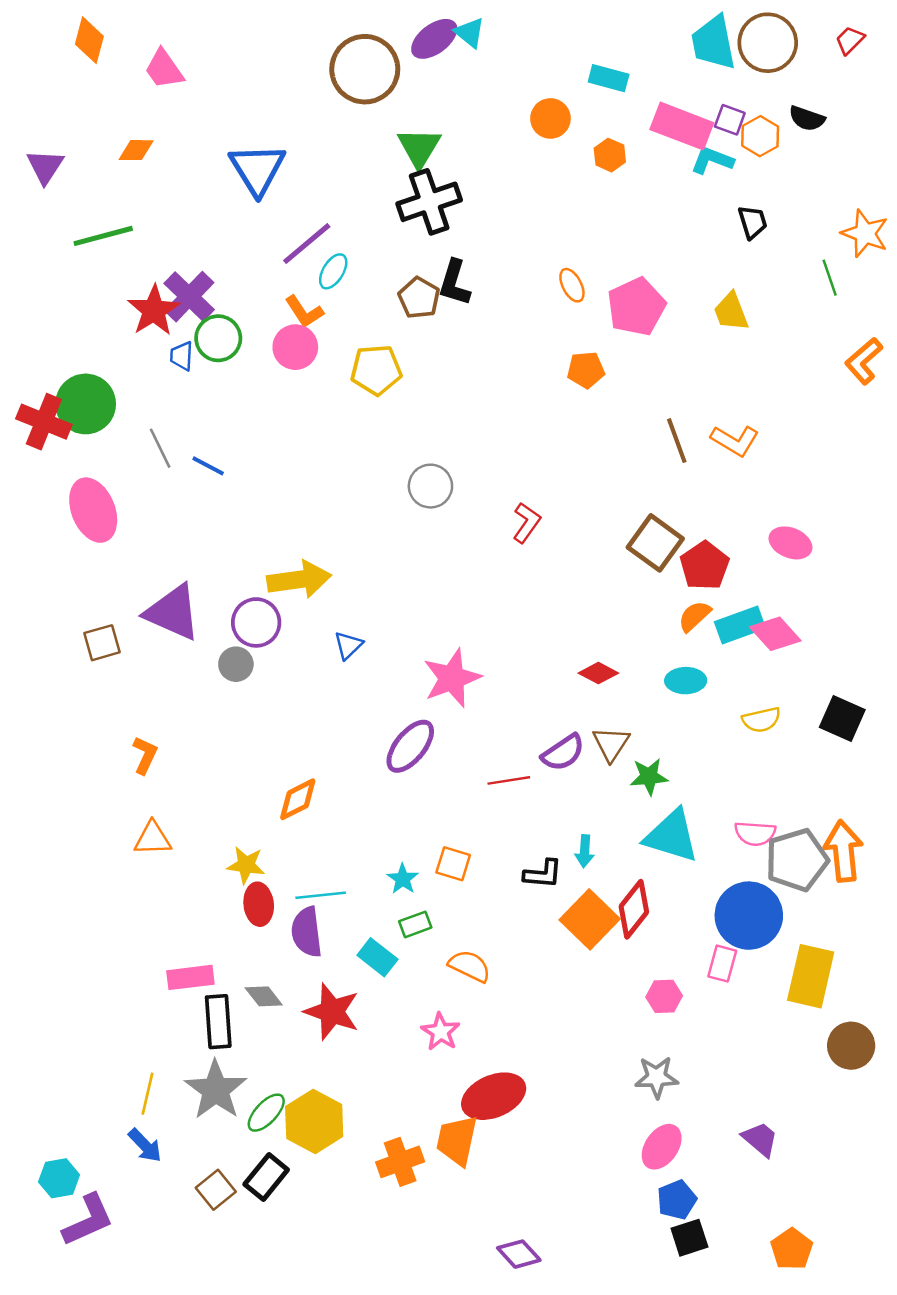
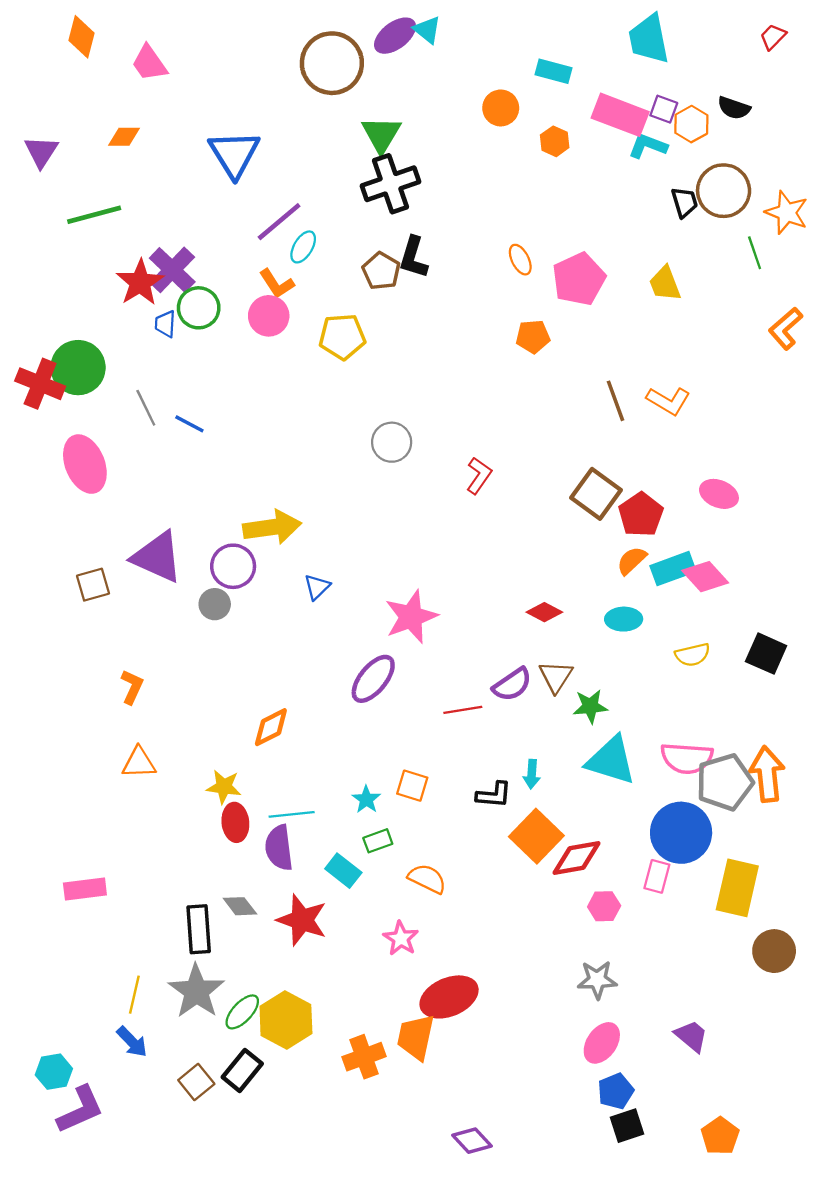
brown circle: (768, 43) -> (724, 191), moved
pink semicircle: (755, 833) -> (687, 758), size x1.4
red diamond: (634, 909) -> (577, 858), moved, turned 42
pink rectangle: (190, 977) -> (85, 889), moved

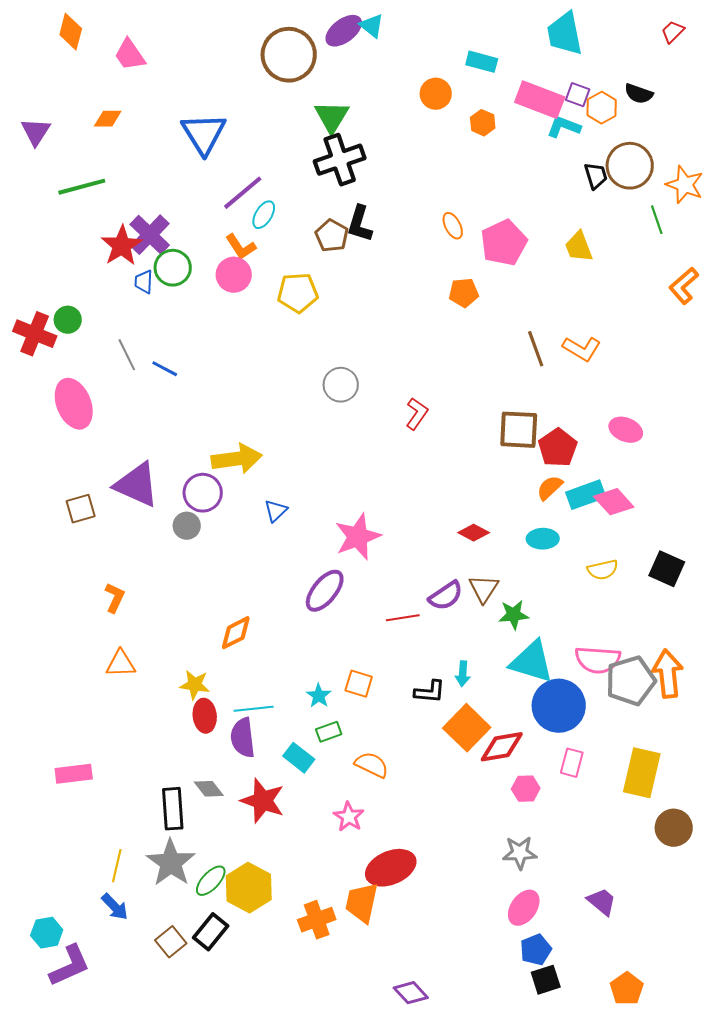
green circle: (78, 368) -> (68, 320), size x0.6
brown square: (596, 494) -> (519, 430), turned -33
blue circle: (681, 833) -> (559, 706), moved

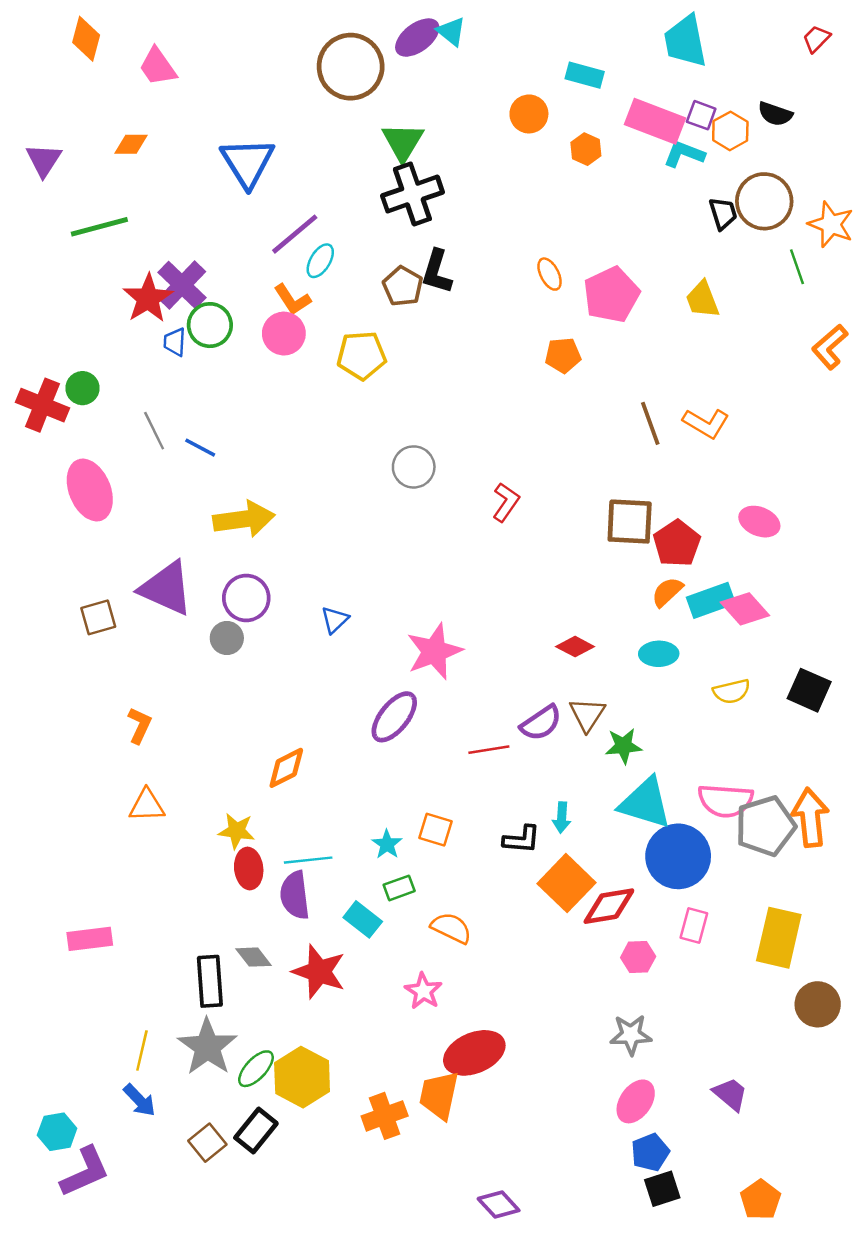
yellow arrow: (237, 459) -> (244, 519), moved

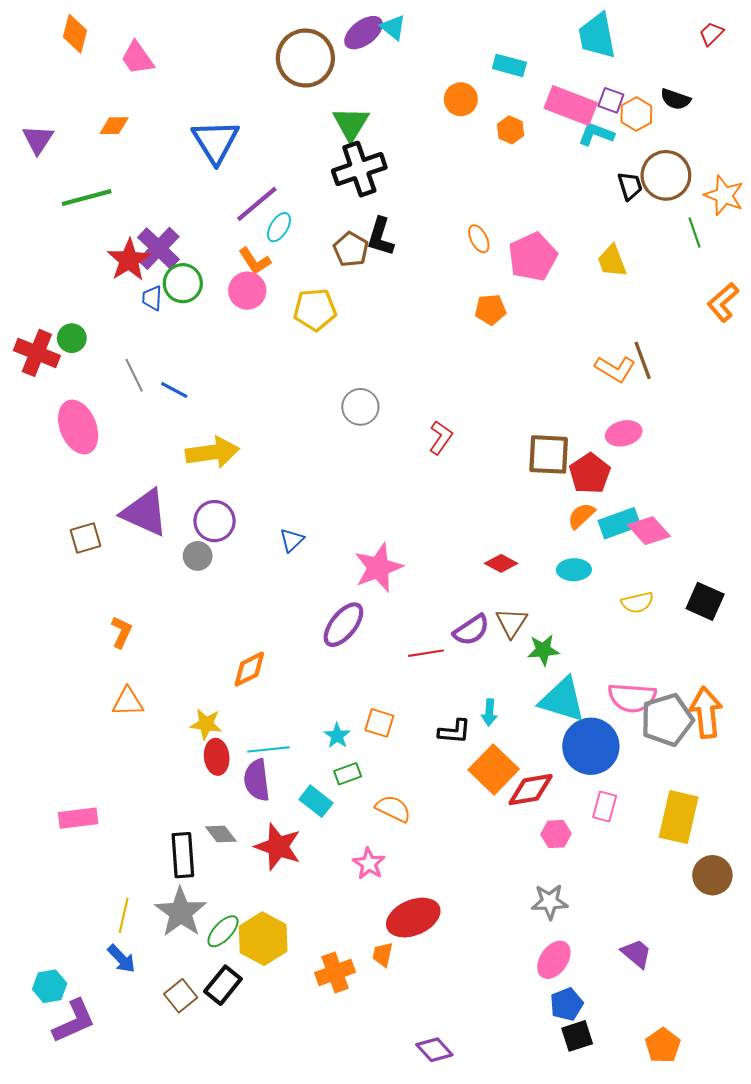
brown line: (650, 423) -> (643, 360), moved
pink ellipse: (759, 522) -> (624, 433), moved, turned -36
orange trapezoid: (439, 1095) -> (383, 955), size x0.6

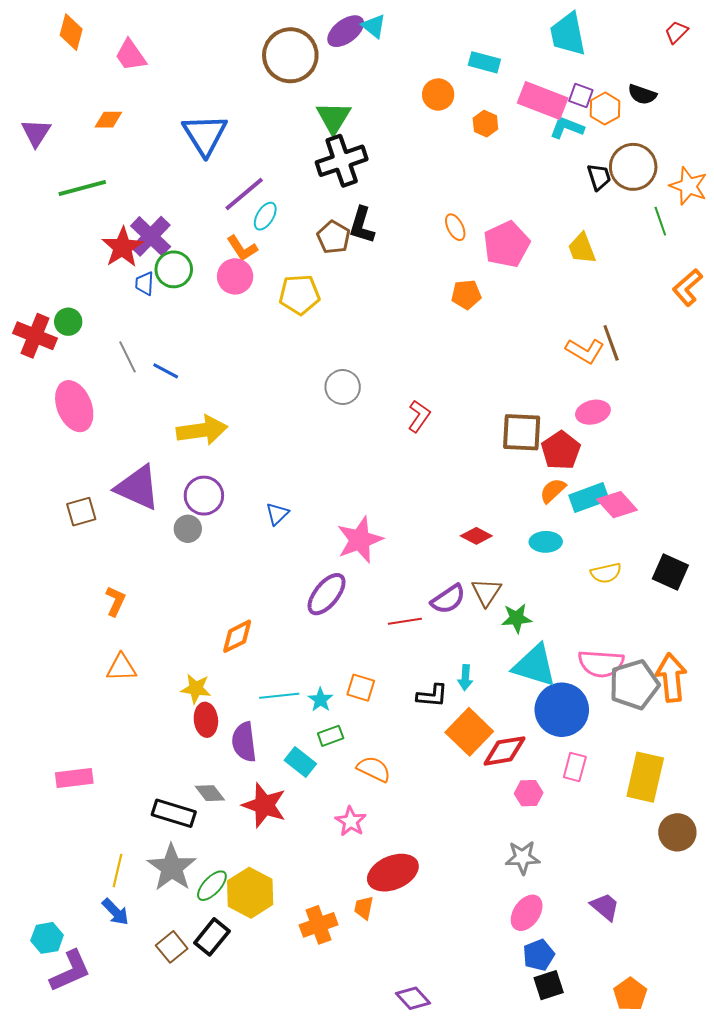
cyan line: (268, 749) -> (279, 696), moved
black rectangle: (183, 855) -> (174, 813), turned -69

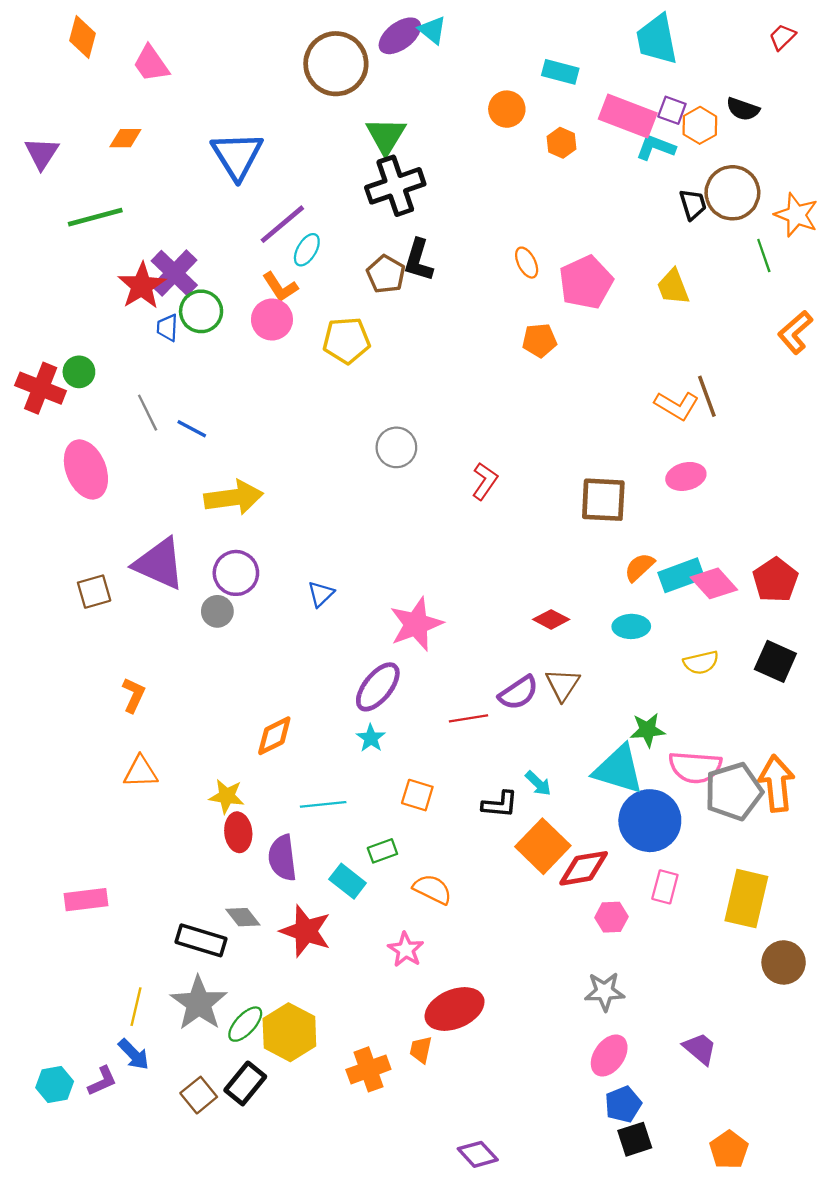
red pentagon: (561, 450) -> (775, 580), moved
green star: (517, 618) -> (648, 730), moved
cyan arrow: (465, 678) -> (538, 783), turned -50
cyan star: (321, 700) -> (371, 738), moved
purple L-shape: (70, 971) -> (102, 1081), moved, size x0.6

